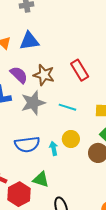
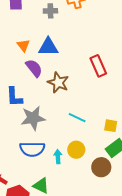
red rectangle: (80, 70) -> (98, 66), moved
purple semicircle: (19, 75) -> (34, 68), moved
gray star: (33, 103) -> (33, 118), moved

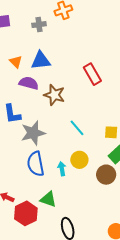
purple semicircle: (34, 68) -> (29, 83), turned -30
cyan line: (77, 118) -> (77, 128), turned 30
blue semicircle: (32, 149) -> (36, 164), turned 85

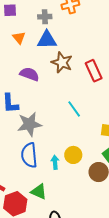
blue triangle: (41, 61) -> (47, 40), moved
orange triangle: (16, 62) -> (19, 38), moved
brown star: (54, 95) -> (62, 62), moved
cyan line: (77, 128) -> (74, 109), moved

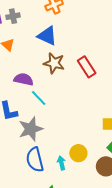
gray cross: (45, 17) -> (13, 16), moved
blue triangle: (47, 40) -> (47, 36), moved, turned 35
cyan line: (74, 109) -> (39, 98), moved

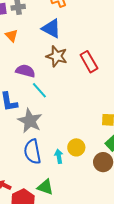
gray star: (31, 129) -> (30, 121), turned -30

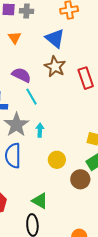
cyan arrow: (59, 156) -> (40, 130), moved
green triangle: (45, 187) -> (40, 201), moved

